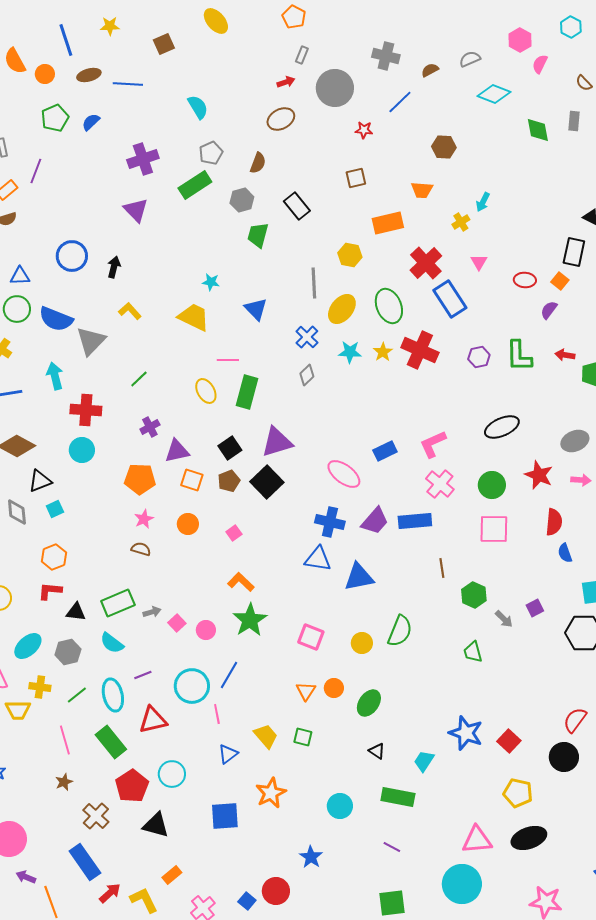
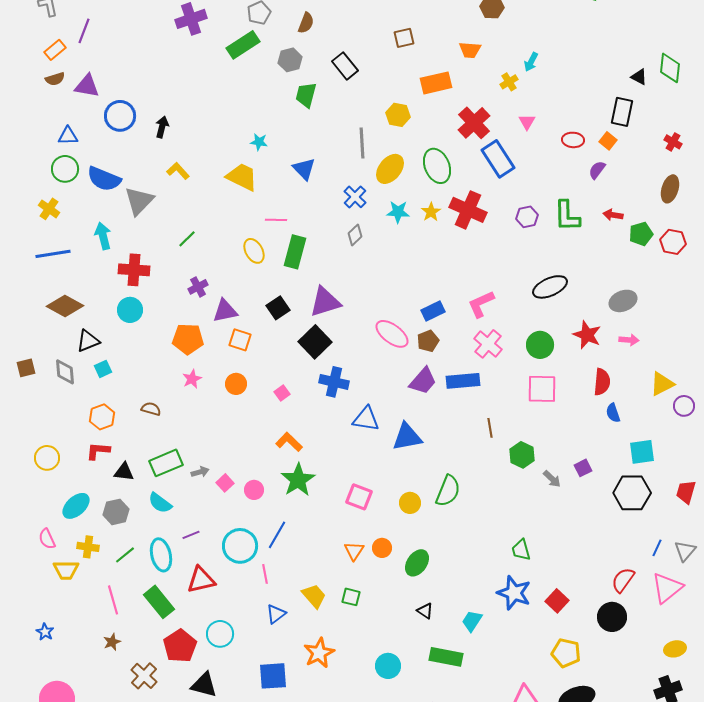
purple triangle: (136, 210) -> (87, 86), moved, turned -36
brown pentagon: (229, 481) -> (428, 341), moved
blue cross: (330, 522) -> (334, 382), moved
brown semicircle: (141, 549) -> (151, 409), moved
green trapezoid: (473, 652) -> (521, 550), moved

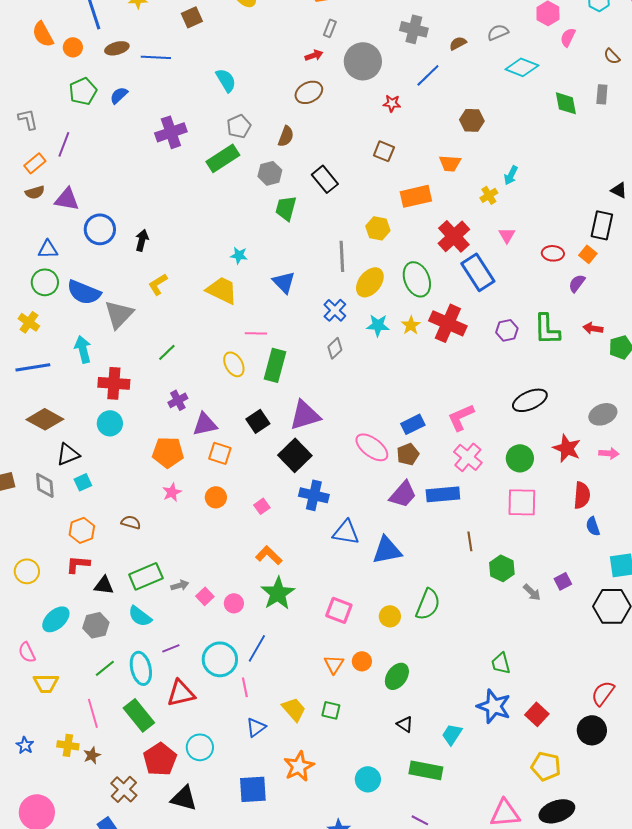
brown square: (404, 38) -> (384, 151), turned 35
yellow L-shape: (178, 171) -> (158, 284), turned -80
yellow cross: (88, 547) -> (68, 745), moved

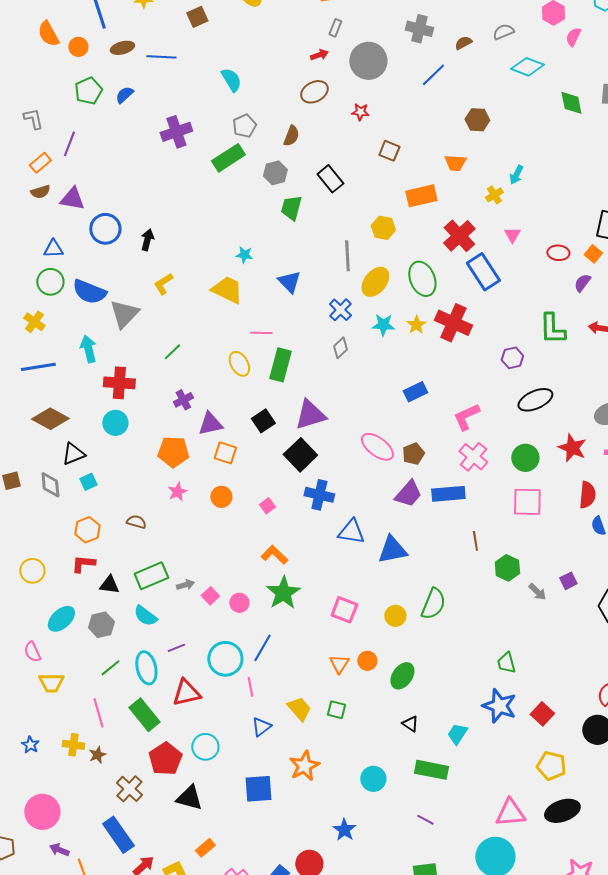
red star: (392, 103) -> (360, 112), moved
purple hexagon: (507, 330) -> (512, 358), moved
blue rectangle: (413, 424) -> (415, 392), moved

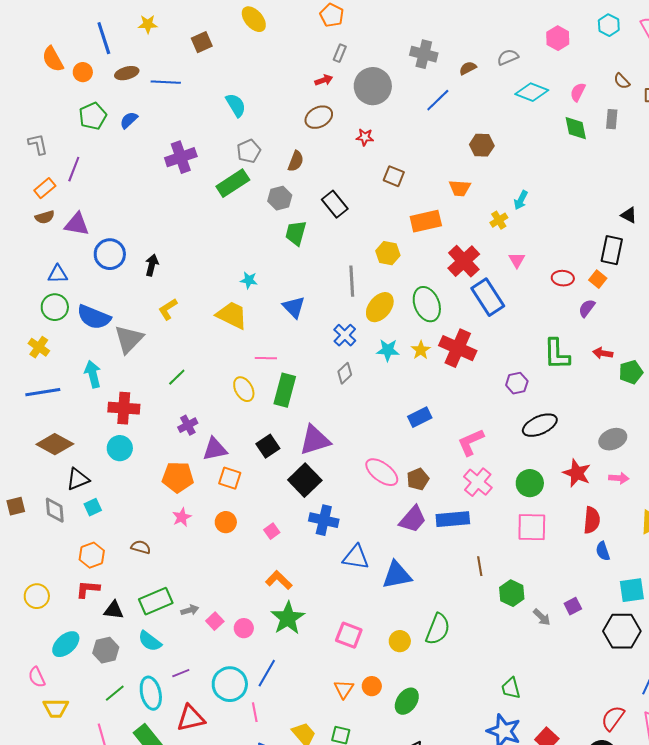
pink semicircle: (573, 37) -> (578, 92), moved

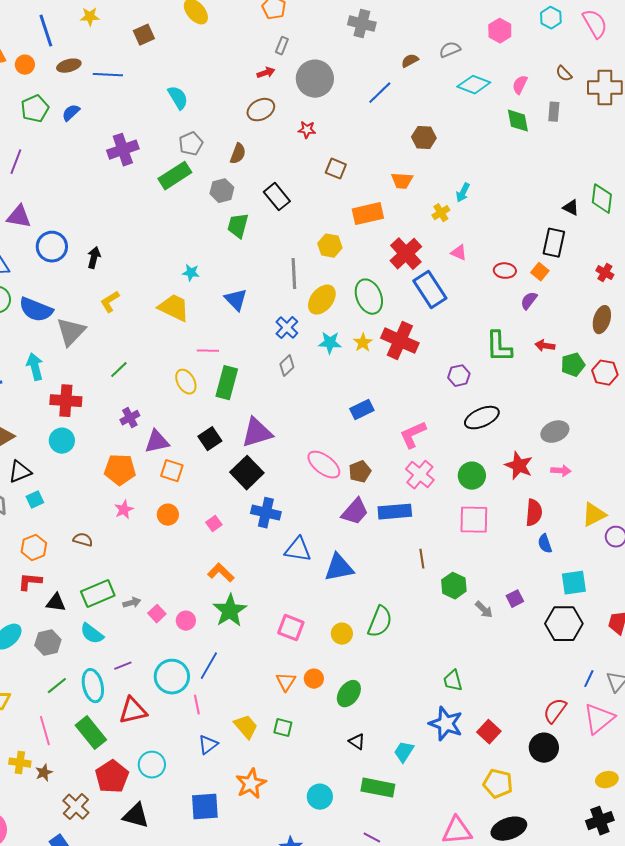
gray cross: (424, 54) -> (362, 24), moved
pink triangle: (517, 260) -> (459, 253), turned -36

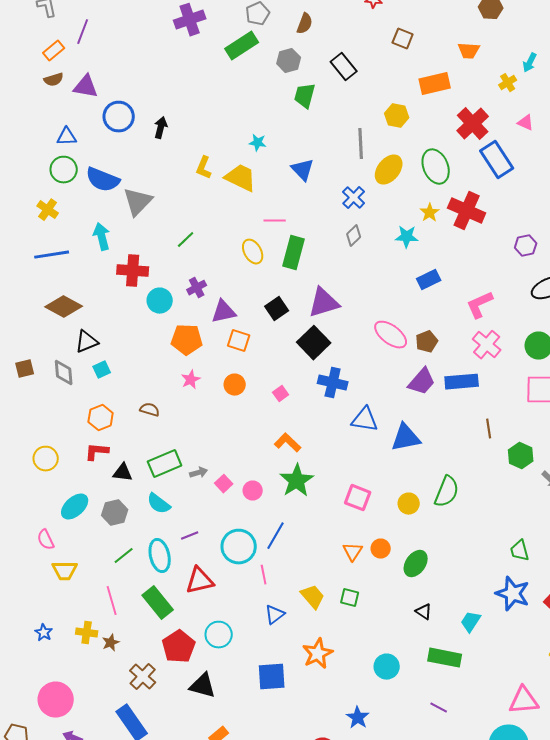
yellow L-shape: (110, 302) -> (204, 168), moved, turned -35
cyan star: (330, 343) -> (407, 237), moved
cyan circle: (62, 441) -> (160, 301), moved

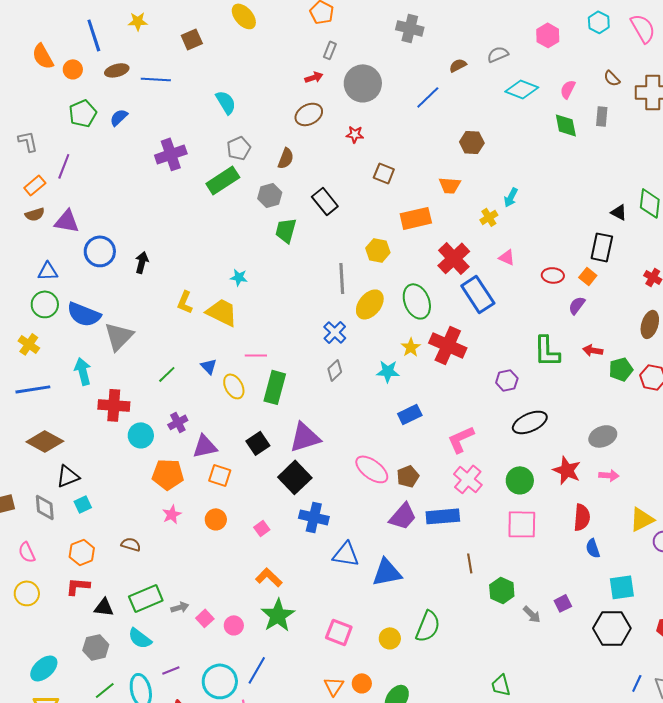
blue triangle: (303, 170) -> (209, 366), moved, size x0.7
cyan ellipse: (75, 507) -> (44, 668), moved
pink semicircle: (46, 540) -> (27, 552), moved

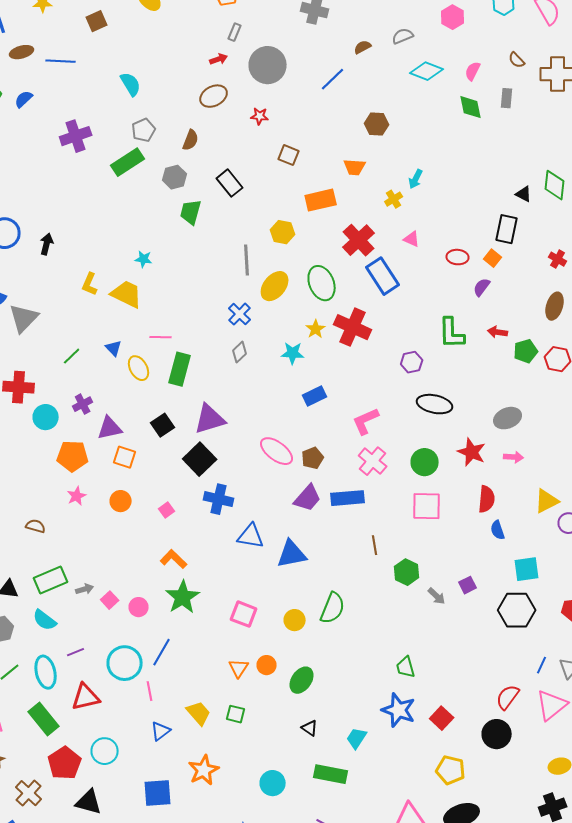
black ellipse: (530, 422) -> (435, 404), turned 36

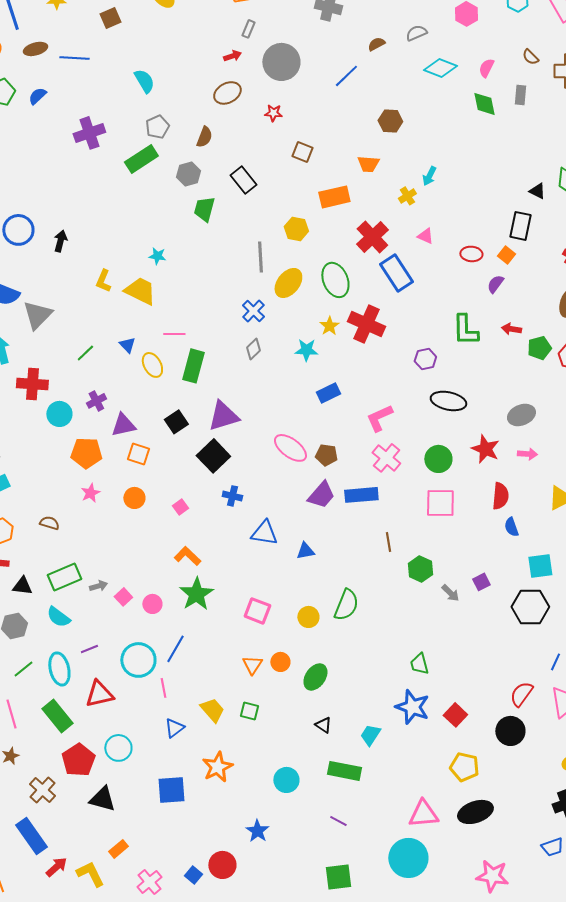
brown pentagon: (313, 458) -> (326, 455), turned 30
blue cross: (219, 499) -> (232, 496), size x0.7
blue triangle: (292, 554) -> (305, 551), size x0.6

